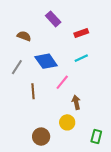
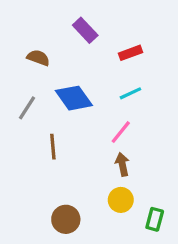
pink line: (62, 82) -> (121, 132), moved
yellow circle: (67, 122) -> (121, 200), moved

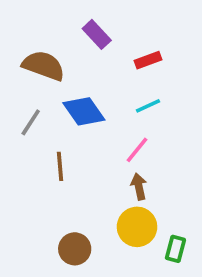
brown semicircle: (38, 58) -> (44, 66), size x1.6
yellow circle: (121, 200) -> (137, 227), size x1.4

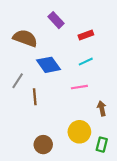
gray line: (31, 122) -> (18, 81), moved
pink line: (137, 150) -> (79, 87), turned 42
brown arrow: (139, 187) -> (102, 108), moved

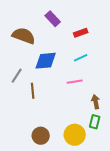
blue diamond: (49, 65) -> (46, 61), turned -60
yellow circle: (79, 132) -> (75, 135), moved
green rectangle: (102, 145) -> (95, 122), moved

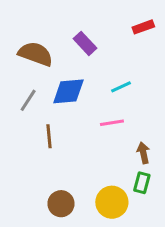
purple rectangle: (53, 19) -> (85, 43), moved
red rectangle: (81, 33) -> (143, 27), moved
gray line: (17, 76) -> (28, 100), moved

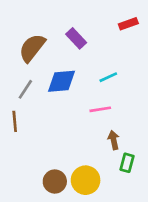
brown semicircle: (36, 54) -> (32, 48), turned -72
brown line: (49, 136) -> (15, 121), moved
brown arrow: (143, 153) -> (114, 140), moved
yellow circle: (112, 202) -> (86, 180), moved

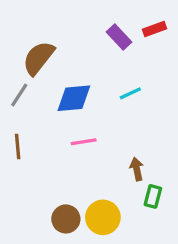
purple rectangle: (76, 38) -> (119, 37), moved
gray line: (25, 89) -> (19, 95), moved
pink line: (100, 109) -> (84, 142), moved

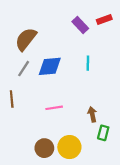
cyan line: (130, 93) -> (88, 63), turned -64
gray line: (19, 95) -> (24, 69), moved
pink line: (84, 142) -> (54, 108), moved

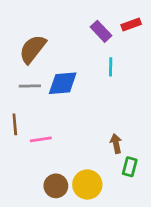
cyan line: (88, 63) -> (111, 67), moved
gray line: (24, 69) -> (30, 86), turned 56
pink line: (54, 108) -> (41, 139), moved

